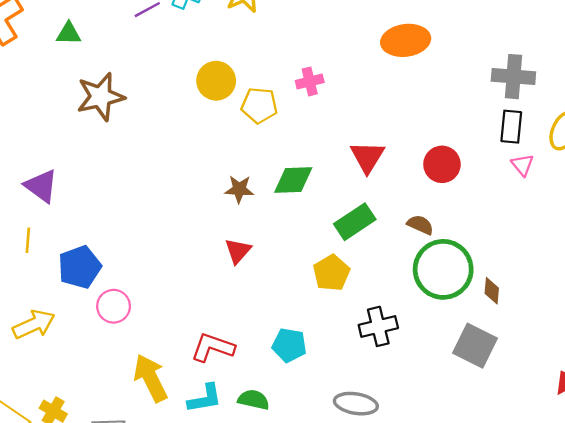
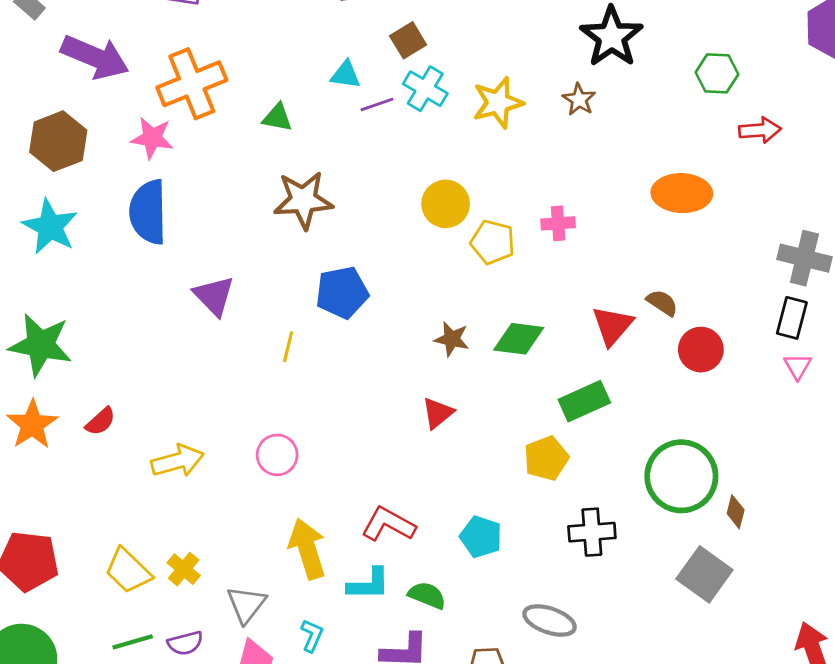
brown semicircle: (420, 225) -> (662, 303), moved
yellow line: (28, 240) -> (288, 347), moved
blue pentagon: (80, 267) -> (342, 292), moved

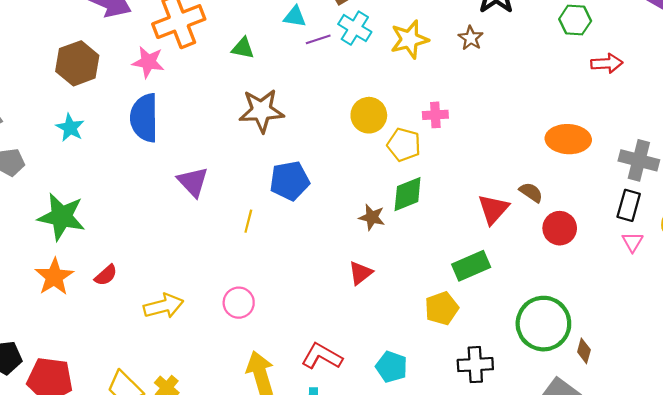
orange ellipse: (682, 193) -> (568, 139), moved
pink cross: (558, 223) -> (435, 115), moved
cyan star: (50, 227) -> (70, 128), size x0.7
green diamond: (519, 339) -> (408, 194), moved, turned -30

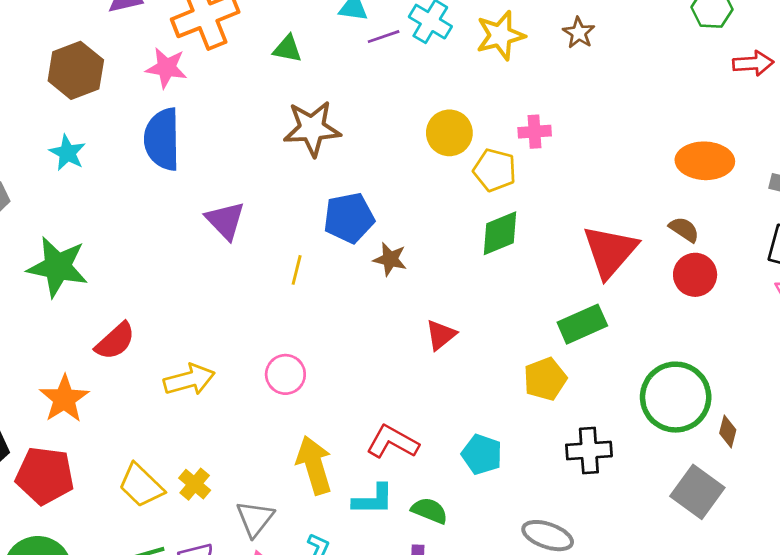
brown semicircle: (531, 192) -> (684, 229), moved
red triangle: (493, 209) -> (610, 251), size x1.4
brown star: (372, 217) -> (390, 259), moved
red semicircle: (106, 275) -> (115, 341), size x1.4
orange star: (54, 277) -> (64, 399), moved

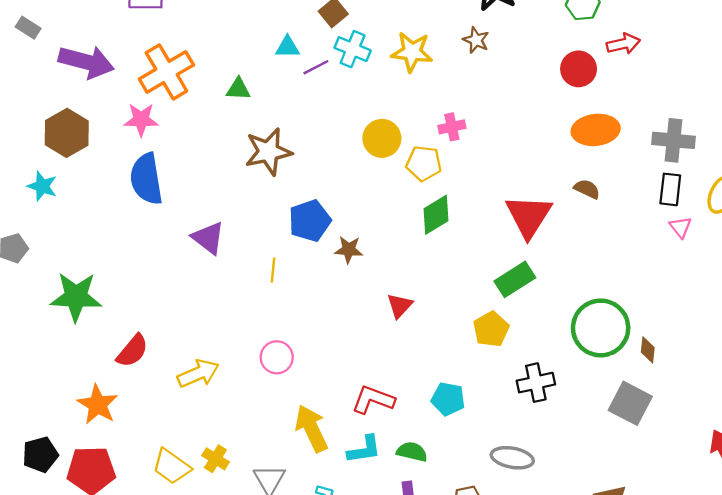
yellow star: (500, 35) -> (412, 52), turned 30
cyan star: (67, 153) -> (42, 186), moved
red circle: (695, 275) -> (579, 69), moved

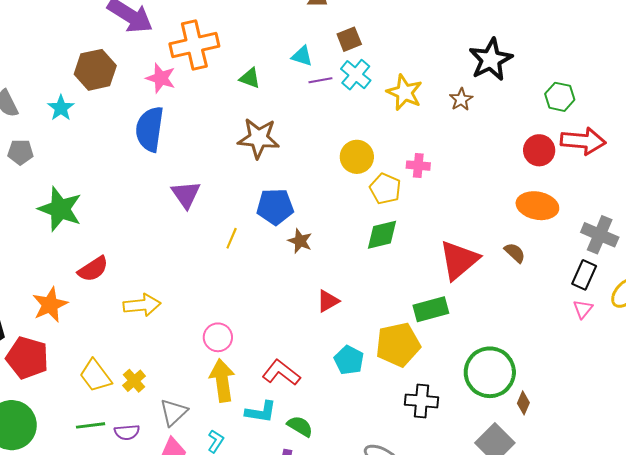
red arrow: (623, 44) -> (583, 141), size x1.5
yellow pentagon: (491, 329) -> (398, 345), size x1.4
pink circle: (277, 357) -> (218, 337), moved
cyan pentagon: (448, 399) -> (349, 360), moved

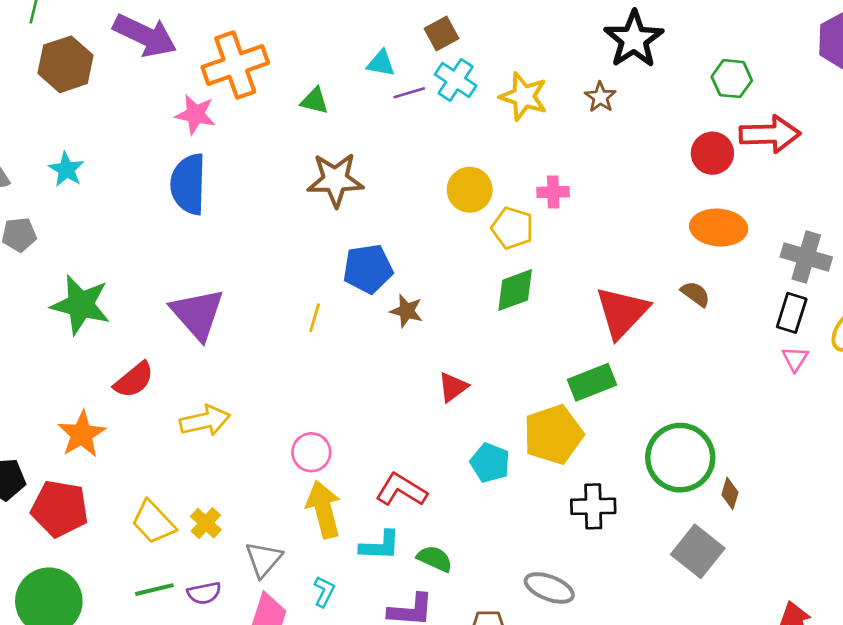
brown hexagon: (95, 70) -> (66, 64), moved
purple triangle: (186, 195) -> (197, 314), moved, size x1.4

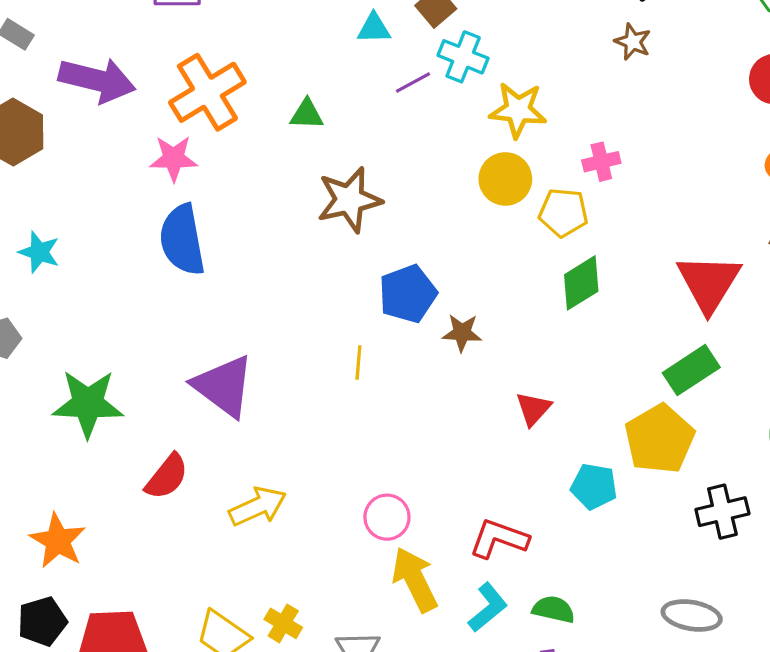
cyan triangle: (381, 63) -> (374, 28), moved
yellow star: (524, 96) -> (518, 110), moved
orange star: (82, 434) -> (58, 541), moved
cyan L-shape: (380, 546) -> (488, 607), turned -30

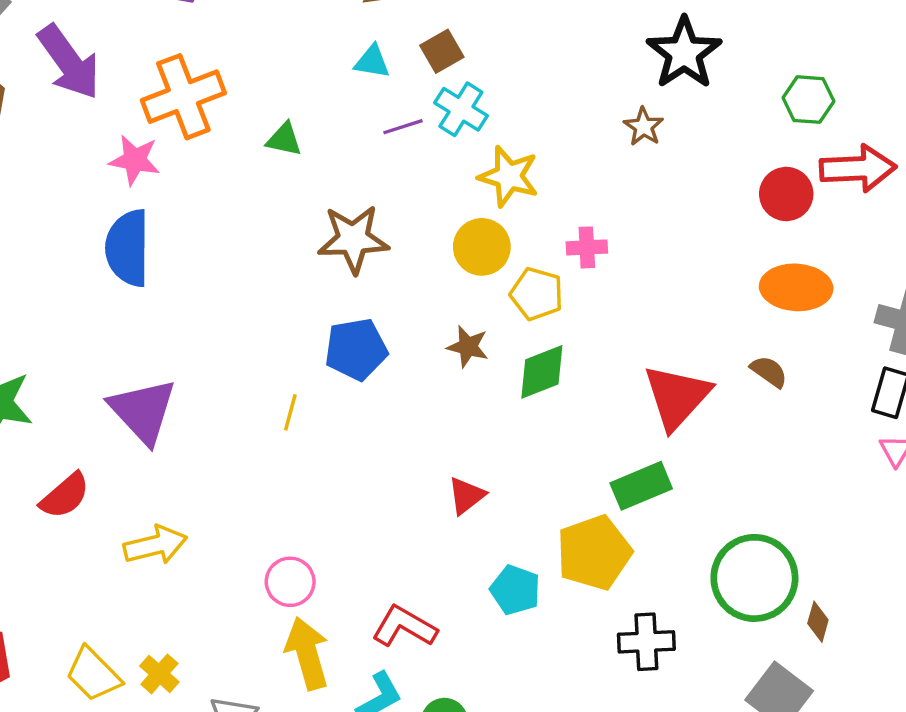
purple arrow: (97, 80) -> (69, 62), turned 30
brown star: (349, 200) -> (353, 239), moved
brown star: (462, 333) -> (468, 347), moved

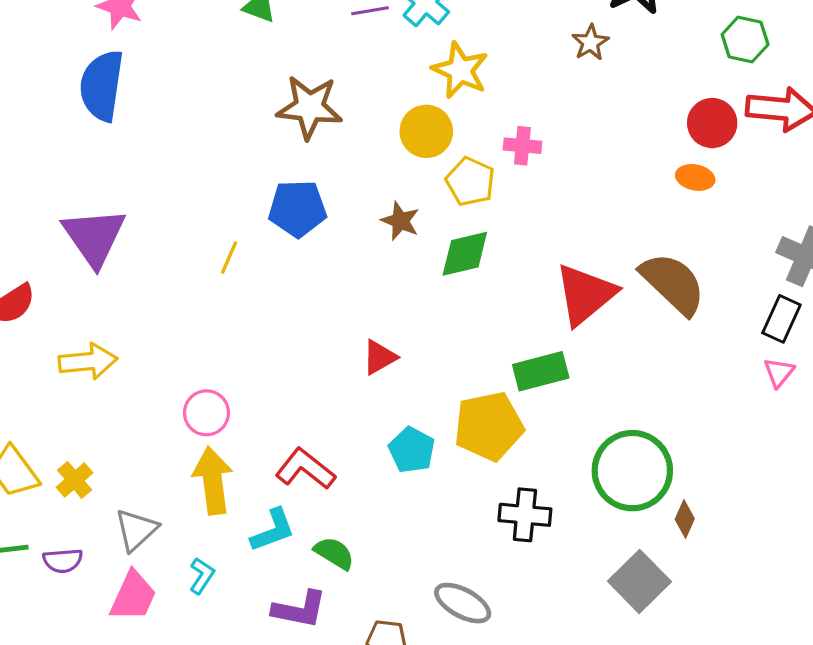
orange ellipse: (796, 287) -> (695, 177), moved, size x0.6
brown semicircle: (769, 372) -> (673, 283), size x2.0

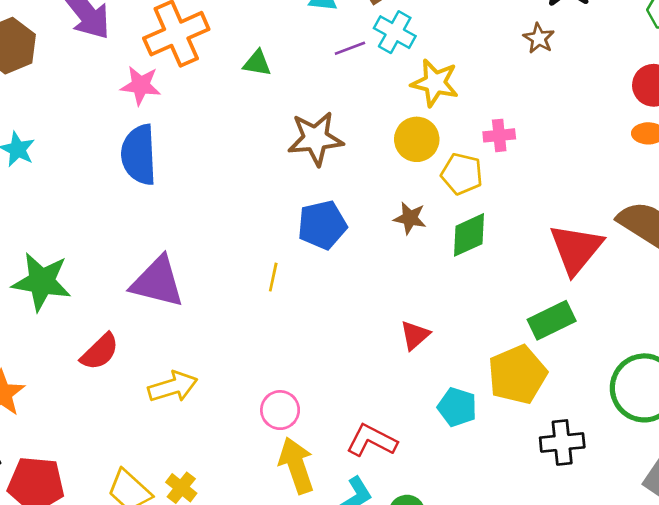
purple triangle: (94, 237) -> (157, 282), turned -30

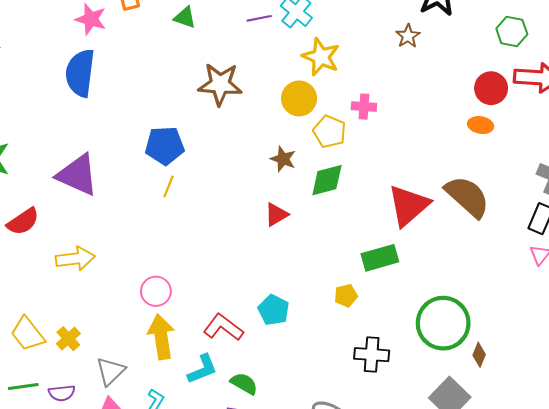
blue pentagon: (322, 225) -> (165, 146), moved
red triangle: (415, 335) -> (276, 215), moved
yellow pentagon: (517, 375) -> (346, 296), size x0.5
cyan pentagon: (457, 407) -> (274, 310), moved

